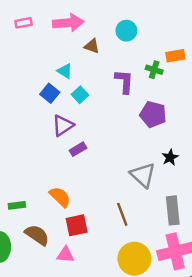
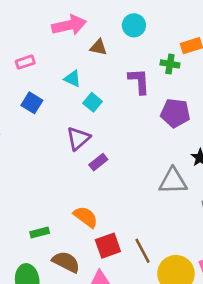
pink rectangle: (24, 23) -> (25, 62), moved
blue square: (50, 93) -> (32, 103), moved
gray triangle: (143, 175) -> (173, 181), turned -36
brown line: (122, 214) -> (143, 251), moved

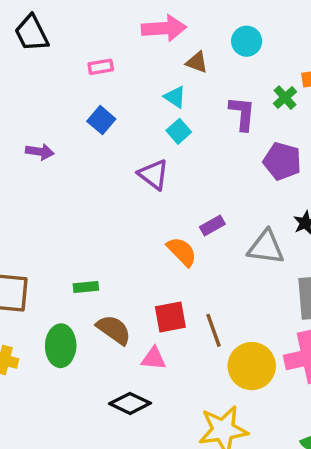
green cross: (170, 64) -> (285, 98), turned 30
cyan triangle: (72, 79) -> (175, 97), moved
purple triangle: (78, 138) -> (153, 175), turned -50
purple rectangle: (98, 162) -> (212, 226), moved
orange semicircle: (86, 217) -> (182, 252), moved

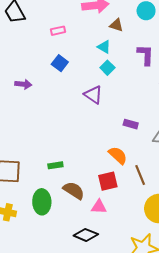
purple rectangle: (212, 226) -> (131, 124), turned 48
orange semicircle: (182, 252) -> (118, 155), moved
brown line: (214, 330) -> (140, 175), moved

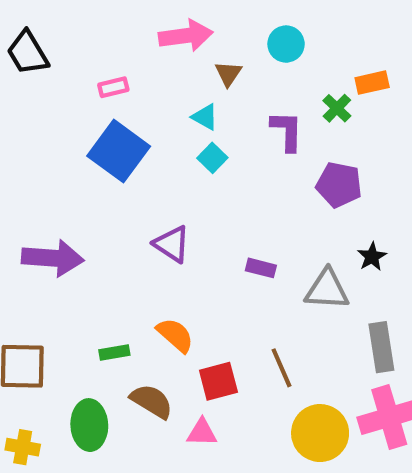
brown triangle: (116, 25) -> (228, 74), turned 48
blue square: (60, 63) -> (119, 151), size x1.8
purple arrow: (23, 84) -> (53, 258), moved, size x1.8
purple triangle: (93, 95) -> (172, 244), moved
orange semicircle: (118, 155) -> (175, 335), moved

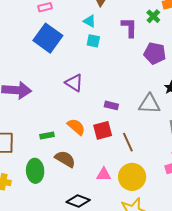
cyan square: (212, 158) -> (93, 41), turned -32
purple rectangle: (261, 268) -> (111, 105), moved
red square: (218, 381) -> (103, 130), moved
pink triangle: (202, 432) -> (104, 174), moved
yellow circle: (320, 433) -> (132, 177), moved

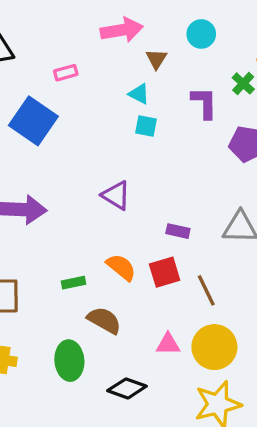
blue square: (48, 38) -> (33, 121), moved
green ellipse: (35, 171) -> (69, 361), moved

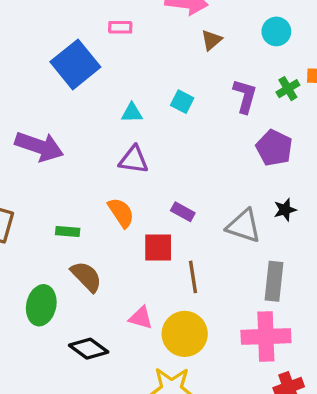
cyan circle: (201, 34) -> (276, 31), moved
cyan triangle: (139, 94) -> (132, 113), moved, turned -45
purple triangle: (116, 195) -> (134, 160), turned -40
orange semicircle: (121, 267) -> (121, 213), moved

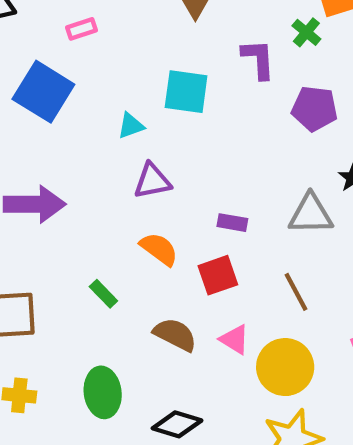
cyan square: (182, 102) -> (186, 92), size x1.6
green rectangle: (68, 232) -> (103, 294), turned 60
brown semicircle: (86, 277) -> (175, 335), moved
brown line: (193, 277) -> (296, 292), moved
pink triangle: (141, 318) -> (235, 340), moved, turned 35

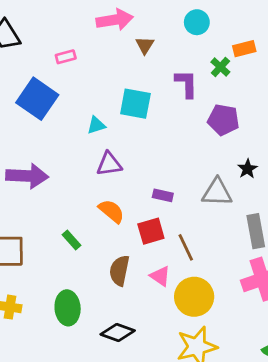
brown line: (296, 292) -> (186, 247), moved
brown semicircle: (175, 335) -> (119, 271), turned -108

